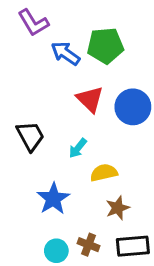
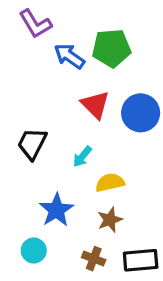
black trapezoid: (30, 136) -> (32, 144), turned -124
brown star: (118, 208) -> (110, 220), moved
cyan circle: (56, 251) -> (34, 251), moved

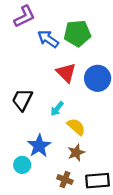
purple L-shape: (35, 24) -> (24, 16), turned -85
yellow semicircle: (110, 182) -> (76, 127), turned 54
cyan circle: (34, 251) -> (22, 165), moved

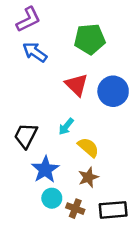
blue arrow: (48, 39) -> (35, 52), moved
black trapezoid: (22, 100) -> (26, 136), moved
cyan circle: (22, 165) -> (52, 198), moved

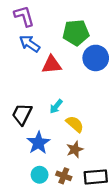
purple L-shape: (28, 20) -> (24, 16), turned -80
red triangle: (77, 85) -> (52, 65), moved, turned -50
blue circle: (113, 91) -> (96, 58), moved
cyan circle: (52, 198) -> (40, 175), moved

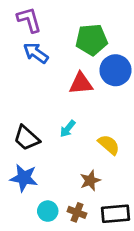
red triangle: (52, 65) -> (81, 84), moved
black trapezoid: (22, 114) -> (26, 138), turned -75
yellow semicircle: (75, 124) -> (109, 145), moved
blue star: (38, 143) -> (24, 178), moved, turned -30

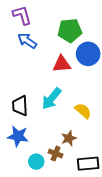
cyan arrow: (68, 129) -> (52, 99), size x1.6
black trapezoid: (26, 138) -> (20, 106), turned 45
brown cross: (77, 212) -> (56, 153), moved

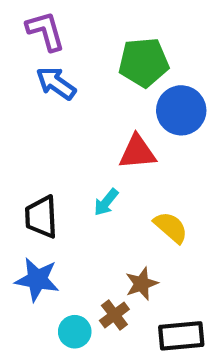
red triangle: (62, 64) -> (137, 152), moved
cyan arrow: (52, 99) -> (106, 202), size x0.6
brown cross: (56, 153) -> (114, 315), turned 32

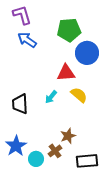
yellow semicircle: (171, 227) -> (79, 95), moved
blue star: (37, 279) -> (16, 146), moved, turned 30

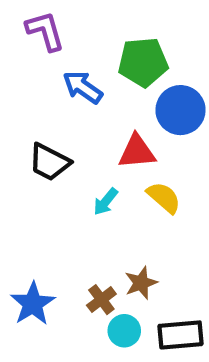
blue arrow: (27, 40) -> (83, 87), moved
black trapezoid: (20, 104) -> (49, 162), moved, turned -60
brown cross: (55, 151) -> (101, 300), moved
cyan circle: (36, 159) -> (124, 331), moved

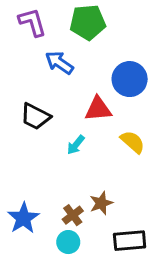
green pentagon: (143, 62) -> (88, 22), moved
yellow semicircle: (164, 198) -> (133, 142), moved
cyan circle: (124, 331) -> (68, 242), moved

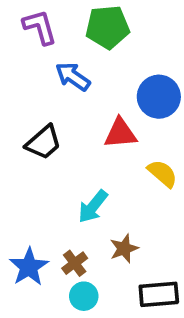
black trapezoid: (35, 116) -> (43, 142), turned -68
cyan arrow: (76, 145) -> (93, 206), moved, size x1.4
brown cross: (73, 215) -> (75, 263), moved

